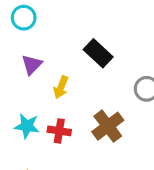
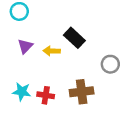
yellow arrow: (61, 87) -> (52, 51), moved, turned 70
brown cross: (108, 126) -> (82, 92), turned 30

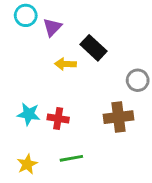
purple triangle: (25, 46) -> (52, 27), moved
brown cross: (82, 92) -> (119, 117), moved

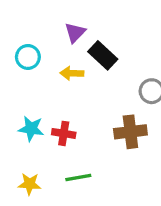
cyan circle: (26, 15) -> (28, 57), moved
purple triangle: (52, 27) -> (75, 33), moved
yellow star: (27, 164) -> (30, 184), turned 30

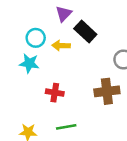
cyan circle: (28, 57) -> (36, 38), moved
cyan star: (31, 129) -> (29, 63), moved

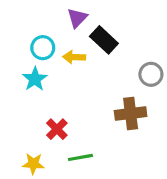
cyan star: (29, 63) -> (35, 79), turned 30
red cross: (55, 93) -> (57, 129), moved, turned 36

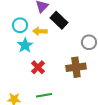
cyan star: (35, 79) -> (25, 45), moved
red cross: (57, 129) -> (38, 67), moved

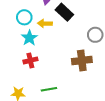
red cross: (38, 67) -> (30, 60), moved, turned 32

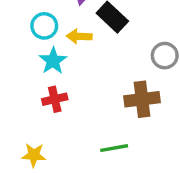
green line: (49, 89) -> (114, 148), moved

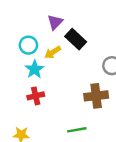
yellow arrow: (79, 36) -> (53, 52), turned -35

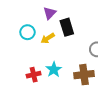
black rectangle: (76, 39) -> (67, 27), turned 30
cyan star: (34, 69) -> (54, 70), moved

